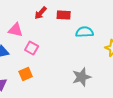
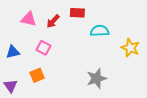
red arrow: (41, 13) -> (53, 21), moved
pink triangle: (16, 30) -> (29, 19), moved

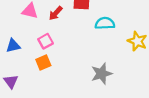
pink square: (43, 48) -> (46, 41), turned 32
orange square: (37, 75) -> (43, 62), moved

